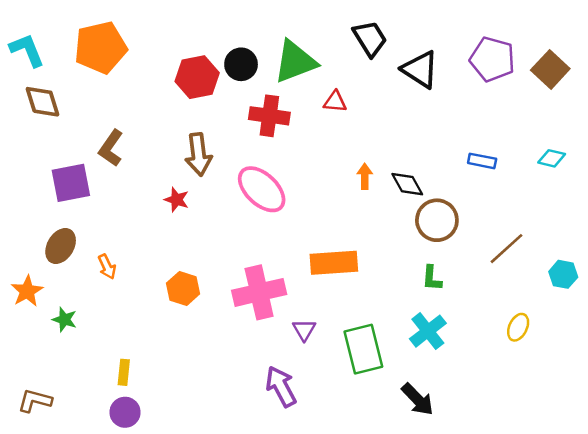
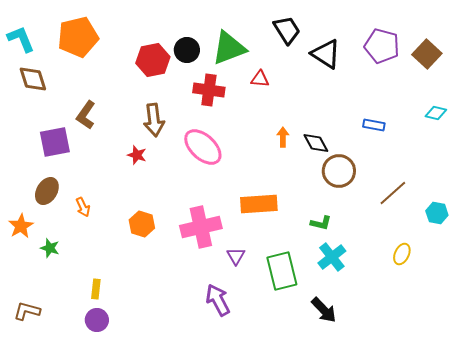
cyan diamond: (552, 158) -> (436, 113), moved
green L-shape: (432, 278) -> (321, 223), moved, turned -80

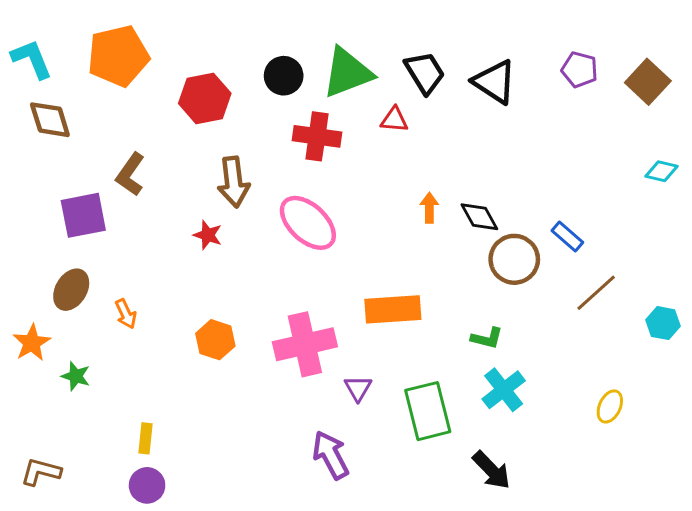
black trapezoid: (287, 30) -> (425, 73), moved
purple pentagon: (382, 46) -> (579, 70), size x0.7
red hexagon: (153, 60) -> (205, 98), moved
blue rectangle: (374, 125) -> (567, 237), moved, turned 30
yellow ellipse: (402, 254) -> (610, 406), moved

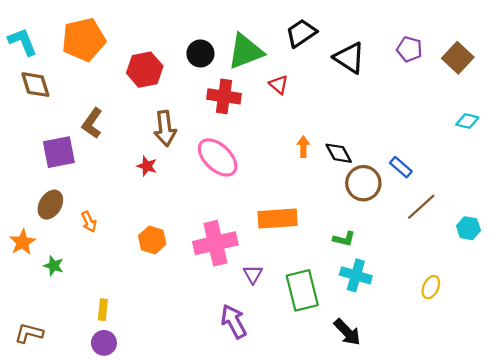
black trapezoid: (425, 73) -> (301, 33), moved, turned -92
red triangle: (394, 120) -> (279, 85), turned 36
cyan cross: (504, 390) -> (356, 275), turned -36

